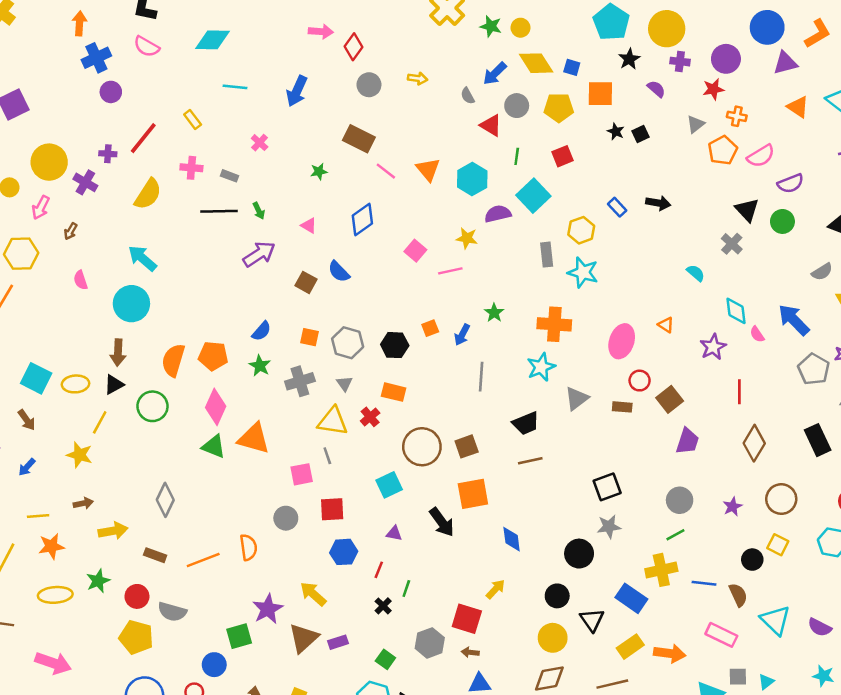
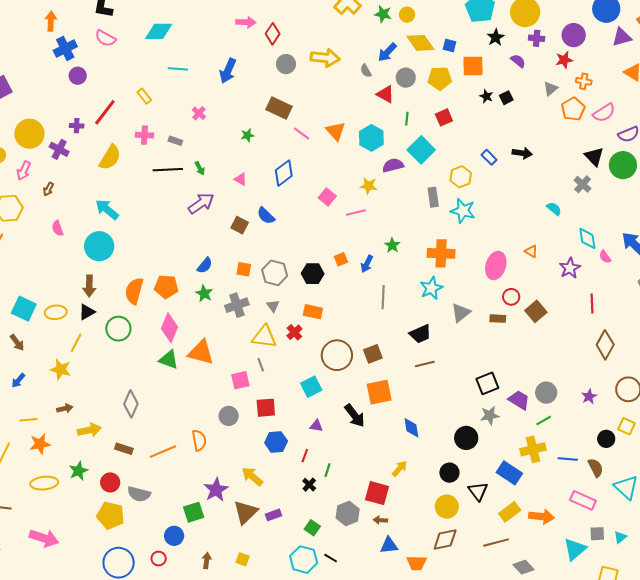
yellow arrow: (418, 78) -> (325, 58), size x1.8
green circle: (782, 221) -> (623, 165), size x1.4
purple trapezoid: (687, 441) -> (519, 400), moved, turned -75

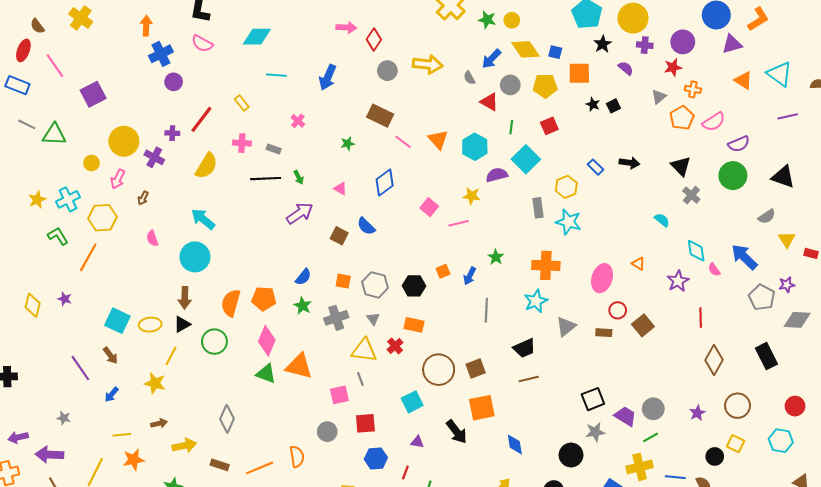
black triangle: (594, 157) -> (681, 166), moved

